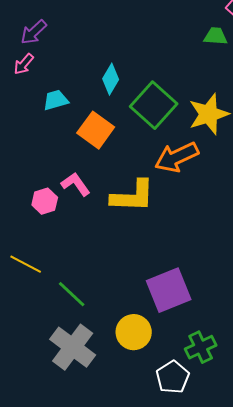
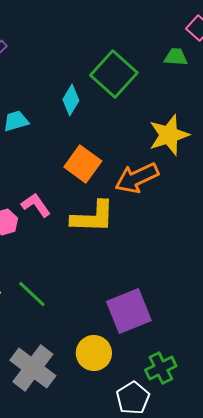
green square: (154, 105) -> (114, 74), moved
orange square: (96, 130) -> (83, 164), moved
green line: (72, 294) -> (32, 294), moved

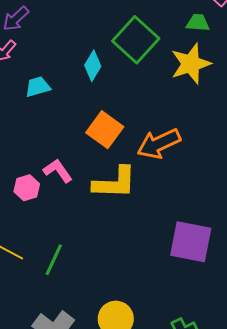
yellow star: (169, 135) -> (191, 64), moved
green line: (32, 294) -> (54, 260), turned 72
purple square: (129, 311) -> (191, 242), moved, turned 33

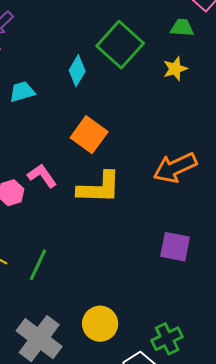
yellow star: (191, 64) -> (175, 69), size x0.6
orange arrow: (159, 144) -> (175, 168), moved
purple square: (191, 242) -> (175, 247), size x0.7

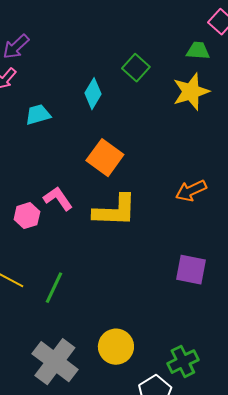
green square: (120, 45) -> (136, 68), size x0.6
yellow star: (175, 69) -> (191, 92), size x1.5
orange arrow: (175, 168) -> (191, 191), size x0.7

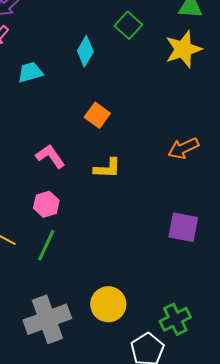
orange square: (105, 158) -> (97, 115), size x0.7
yellow L-shape: (115, 211) -> (107, 168), size x0.6
pink hexagon: (27, 216) -> (46, 204), moved
gray cross: (55, 362) -> (47, 319), turned 33

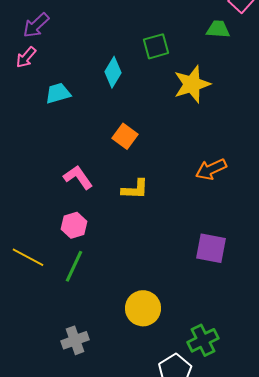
green square: (128, 25) -> (156, 46), turned 32
yellow star: (183, 49) -> (192, 84), moved
yellow circle: (108, 304) -> (143, 308), moved
gray cross: (47, 319) -> (75, 340), size x0.6

